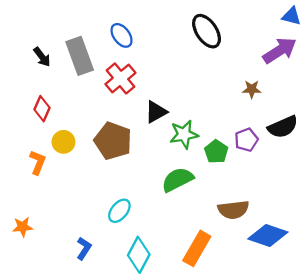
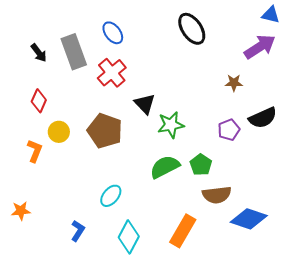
black triangle: (156, 112) -> (145, 104), turned -45
green pentagon: (216, 152) -> (201, 165), moved

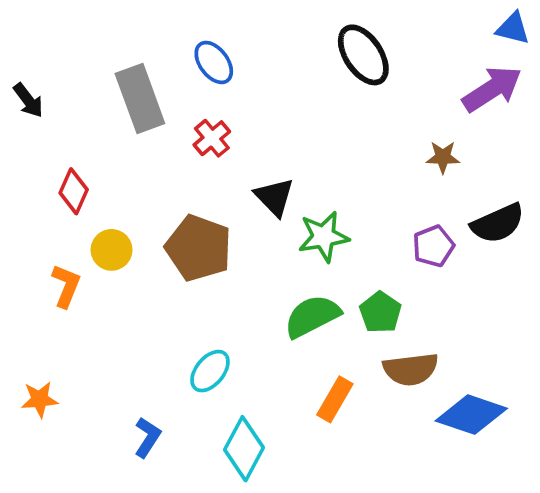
black arrow: (39, 53) -> (28, 100), moved
red cross: (112, 73) -> (212, 138), size x0.7
orange rectangle: (183, 231) -> (335, 399), moved, size x0.7

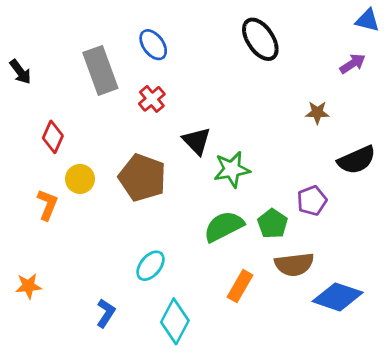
purple arrow: (492, 89) -> (353, 64), size x0.6
purple pentagon: (433, 246) -> (312, 201), moved

